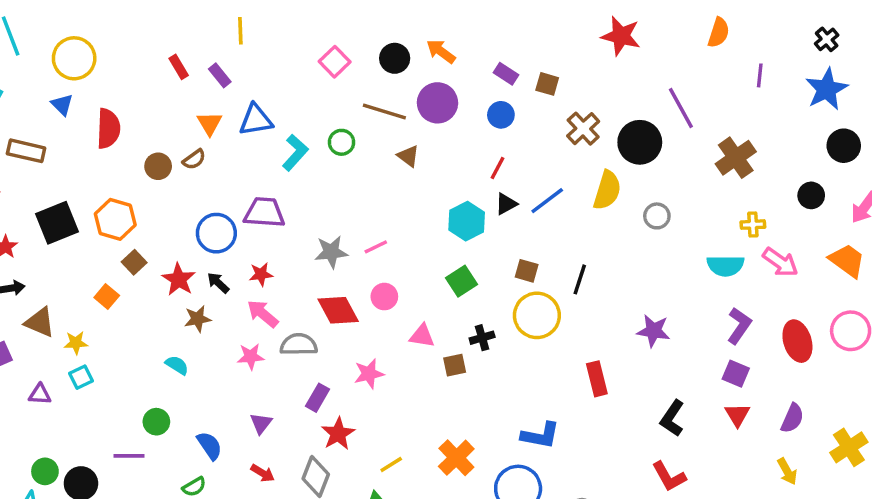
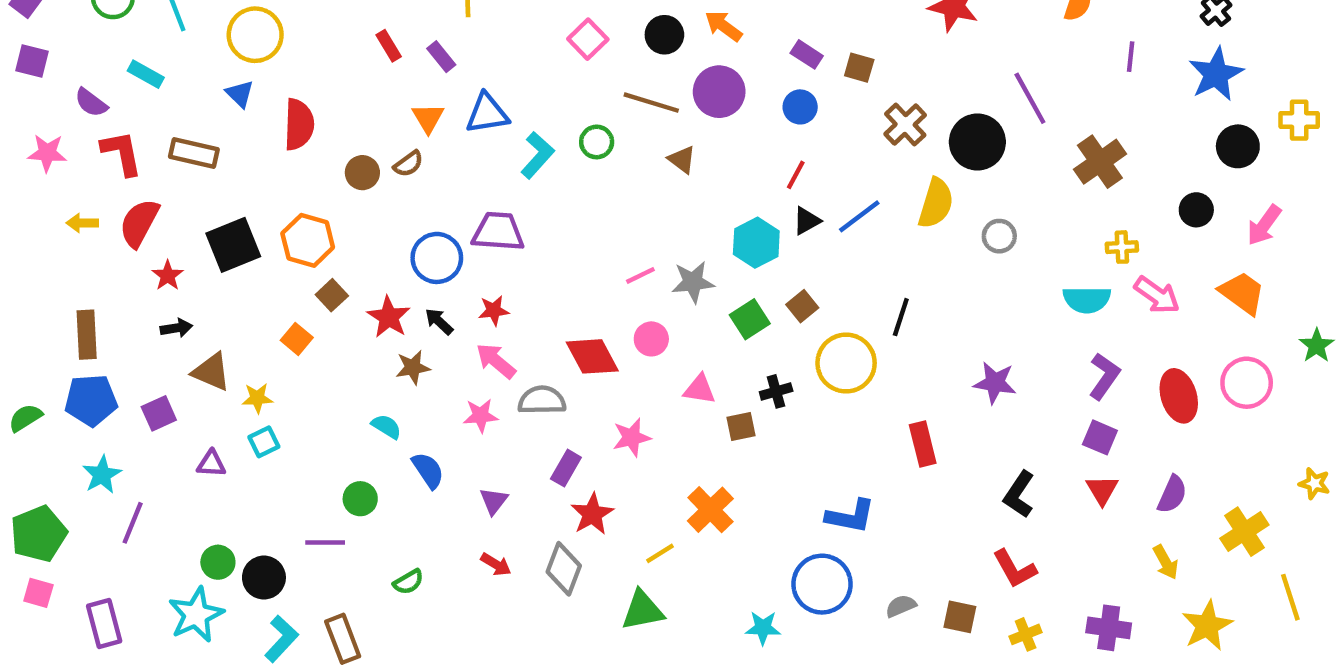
gray star: (331, 252) -> (693, 282), moved
brown square: (527, 271) -> (802, 306), moved, turned 35
blue semicircle: (210, 446) -> (428, 470), moved
orange cross: (456, 458) -> (710, 510), moved

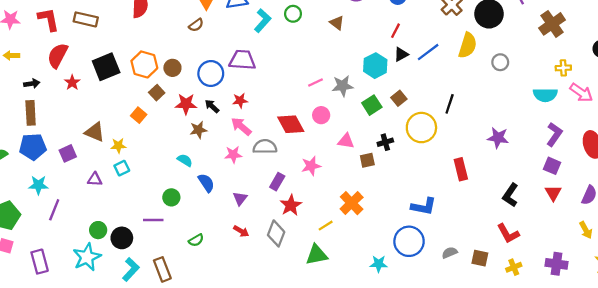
brown circle: (362, 173) -> (172, 68), moved
yellow arrow: (82, 223) -> (11, 55), moved
red star: (389, 317) -> (186, 104), turned -30
black arrow: (176, 328) -> (32, 84), moved
cyan star: (102, 475) -> (38, 185), turned 30

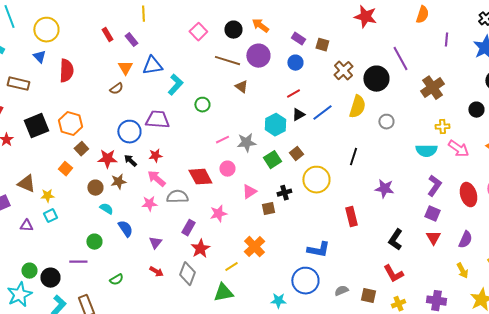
green circle: (293, 14) -> (202, 105), moved
red line: (395, 31) -> (293, 94), turned 32
brown circle: (172, 68) -> (95, 188), moved
black line: (450, 104) -> (353, 157), moved
pink triangle: (346, 141) -> (249, 192), turned -42

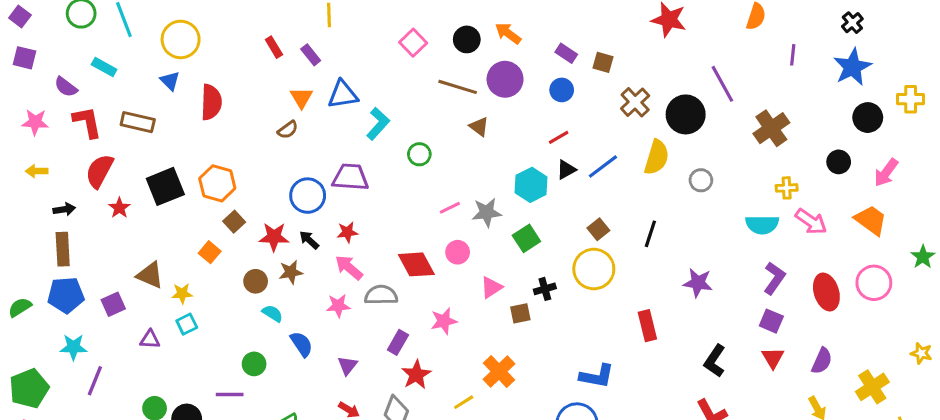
brown square: (296, 154) -> (598, 229), moved

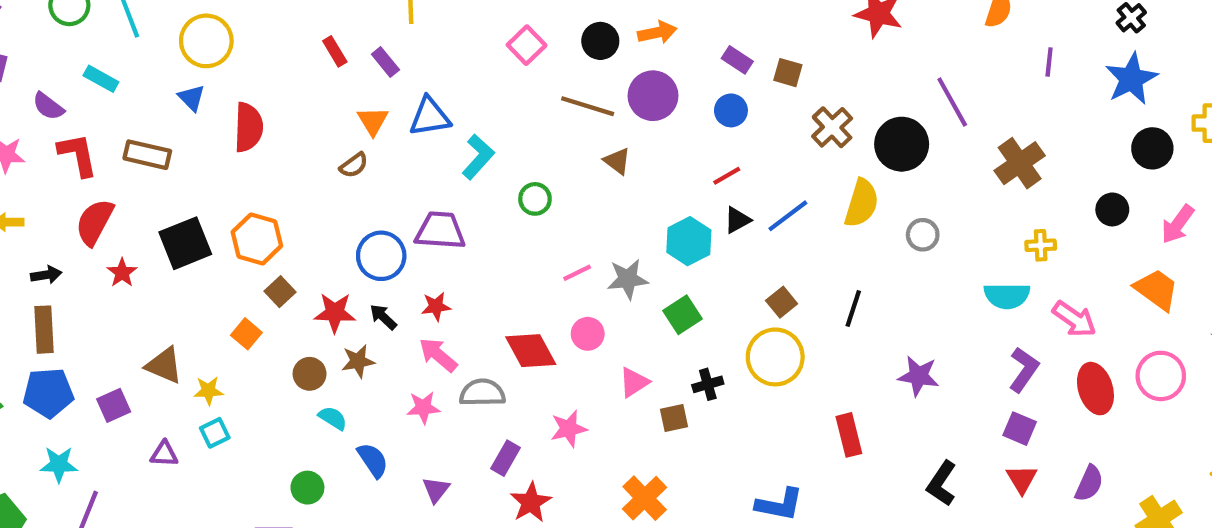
orange arrow: (508, 33) -> (657, 32), turned 132
pink arrow: (811, 222) -> (1074, 319), moved

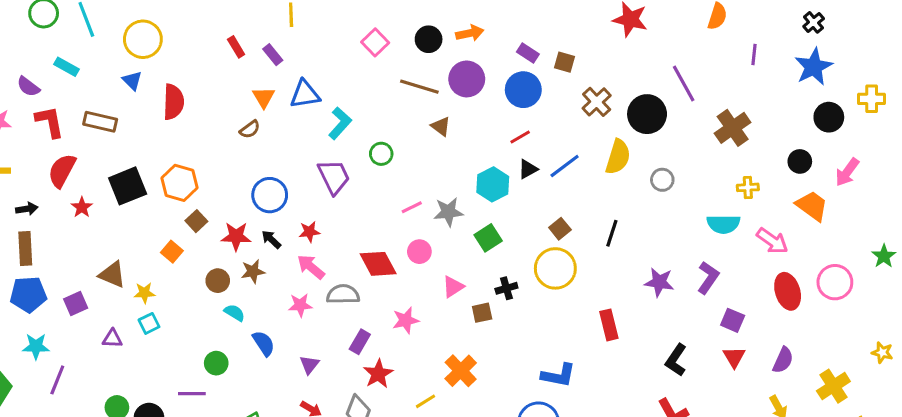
blue circle: (731, 110) -> (523, 90), size x1.5
purple trapezoid: (440, 231) -> (334, 177), moved, turned 60
orange trapezoid: (1157, 290) -> (812, 206), moved
purple L-shape: (1024, 370) -> (708, 278), moved

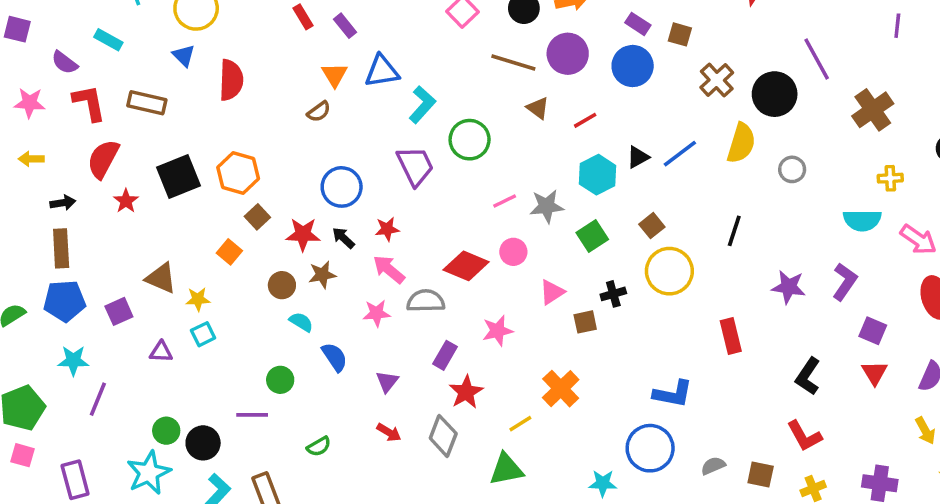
red line: (520, 137) -> (585, 120), moved
green circle: (381, 154) -> (470, 140), size x1.5
brown square: (560, 229) -> (652, 226), moved
red diamond: (378, 264) -> (466, 266), turned -39

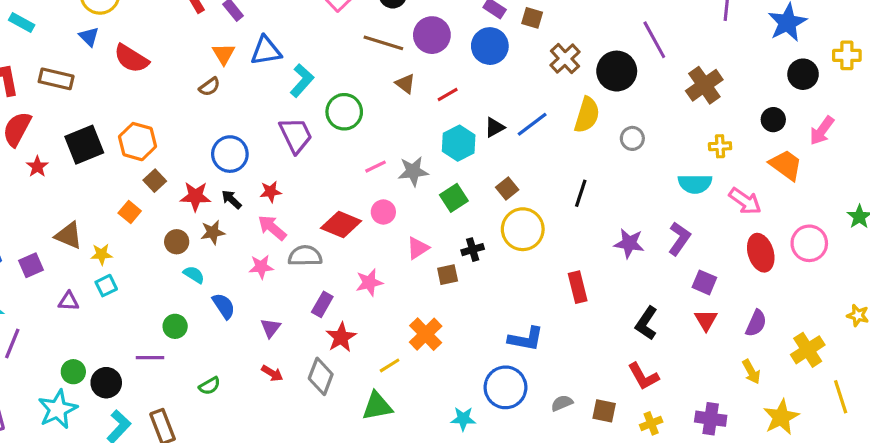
red semicircle: (231, 80) -> (131, 59), turned 120

